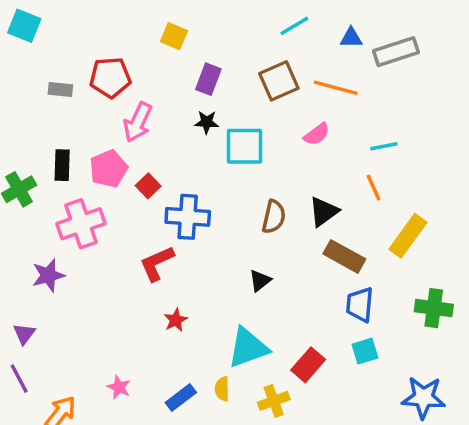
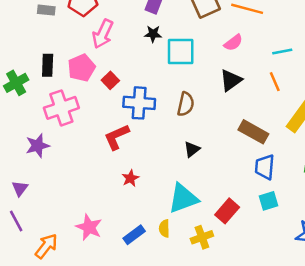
black triangle: (324, 212) -> (231, 80), moved
brown semicircle: (274, 217) -> (186, 104), moved
pink star: (119, 387) -> (89, 227), size x1.5

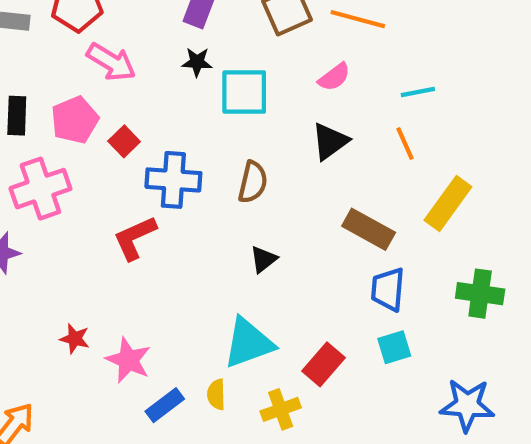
pink arrow: (103, 34) -> (111, 62), turned -84
red star: (130, 178) -> (75, 339), moved, turned -30
pink star: (89, 227) -> (128, 360), moved

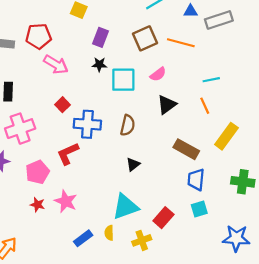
pink semicircle: (334, 77) -> (158, 74), moved
pink pentagon: (75, 120) -> (37, 172), moved
pink star: (128, 360) -> (66, 201), moved

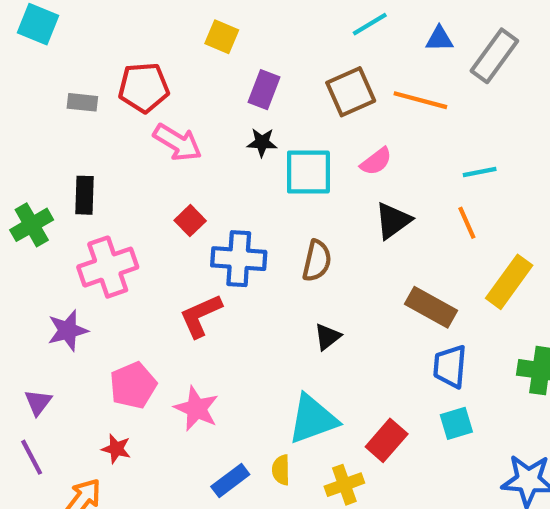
gray rectangle: (219, 20) -> (494, 56), turned -36
pink pentagon: (37, 172) -> (133, 385), moved
red star: (37, 205) -> (116, 449), moved

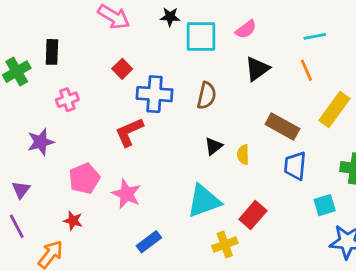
pink cross: (108, 267) -> (67, 100), size x0.6
cyan square: (456, 423) -> (325, 205), moved
yellow semicircle: (281, 470) -> (243, 155), moved

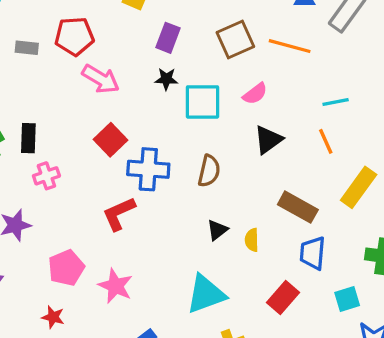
black rectangle: (52, 52) -> (28, 138), moved
red square: (122, 69) -> (111, 140), size x1.4
red rectangle: (253, 215) -> (283, 297), moved

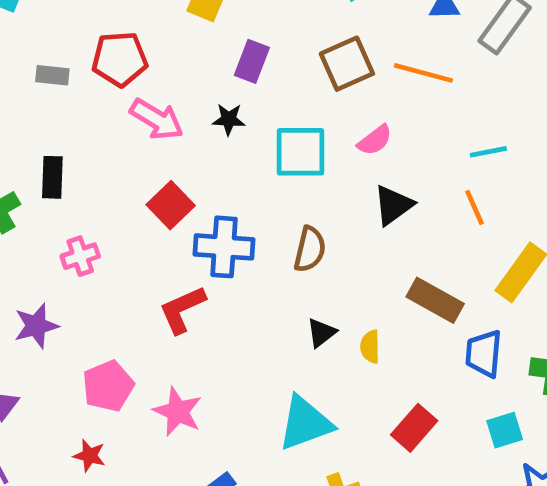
black star: (166, 79) -> (229, 119), moved
black rectangle: (28, 138) -> (52, 177), moved
blue trapezoid: (313, 253) -> (484, 354), moved

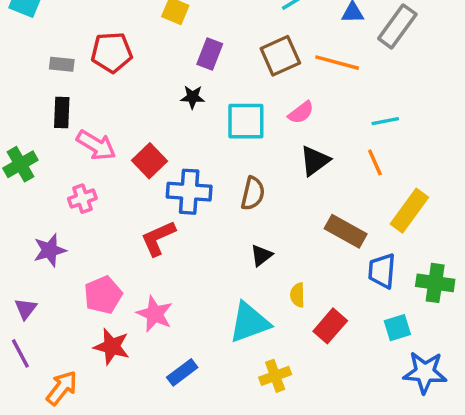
pink arrow: (157, 119) -> (96, 145), moved
black rectangle: (52, 177) -> (62, 113), moved
yellow semicircle: (370, 347) -> (298, 295), moved
red star: (89, 456) -> (112, 347), moved, size x1.5

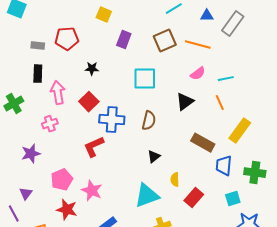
black star: (193, 97) -> (92, 69), moved
pink semicircle: (301, 113) -> (198, 74), moved
pink arrow: (96, 145) -> (58, 93), turned -130
purple triangle: (26, 309) -> (26, 194), moved

